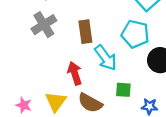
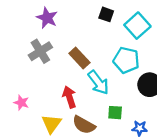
brown rectangle: (85, 32) -> (79, 58), turned -35
pink star: (24, 105) -> (21, 103), moved

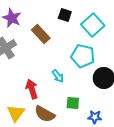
brown rectangle: (79, 58) -> (41, 34), moved
cyan arrow: (98, 82) -> (58, 76), size x0.6

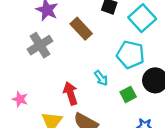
green square: (73, 103) -> (128, 94), moved, turned -32

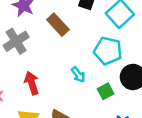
red arrow: (71, 93) -> (32, 83), moved

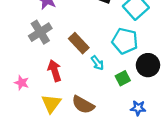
brown rectangle: (58, 25) -> (79, 43), moved

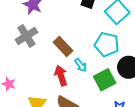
red arrow: (55, 71) -> (61, 76), moved
green square: (123, 78) -> (105, 80), size x1.5

